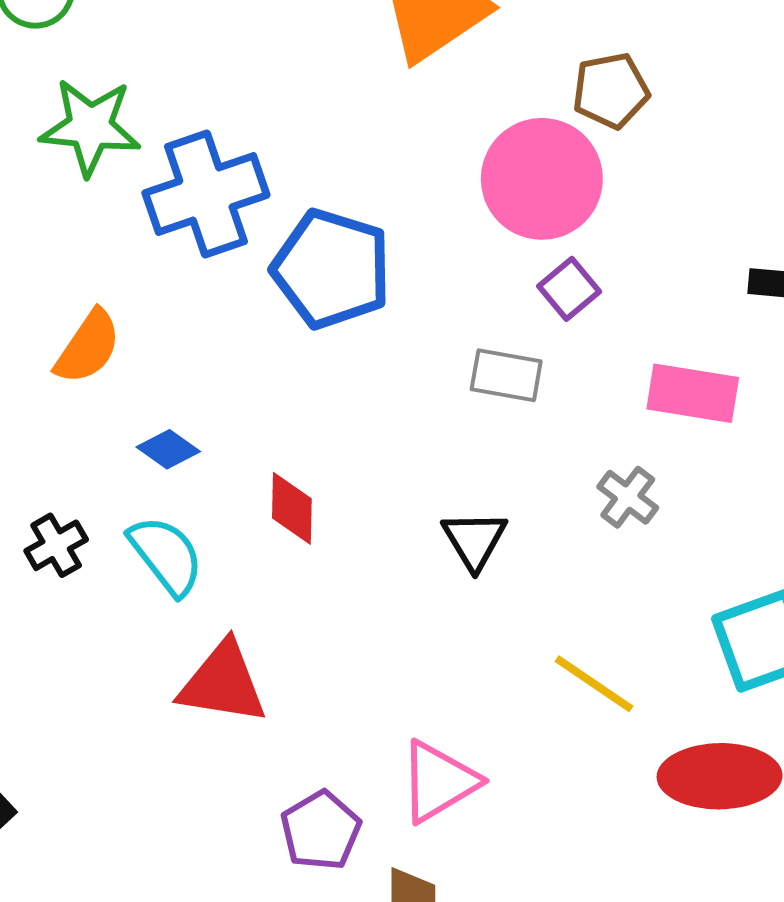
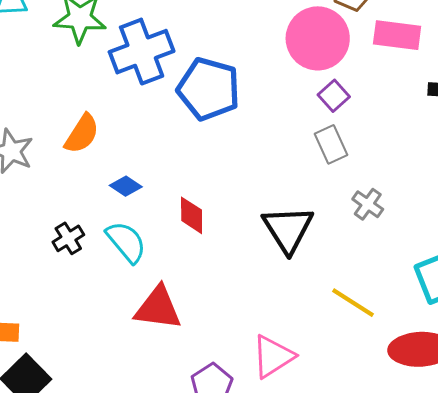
gray rectangle: (506, 375) -> (331, 144), moved, turned 57
pink rectangle: (693, 393) -> (397, 35), moved
black triangle: (474, 540) -> (288, 229), size x1.5

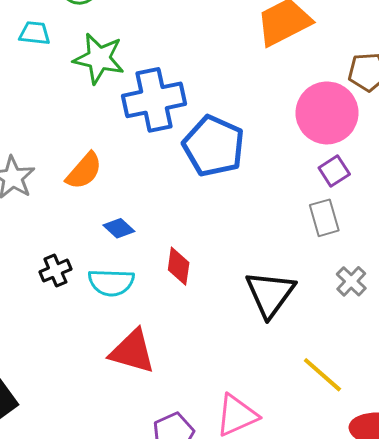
cyan semicircle: (126, 242) -> (111, 282), turned 123

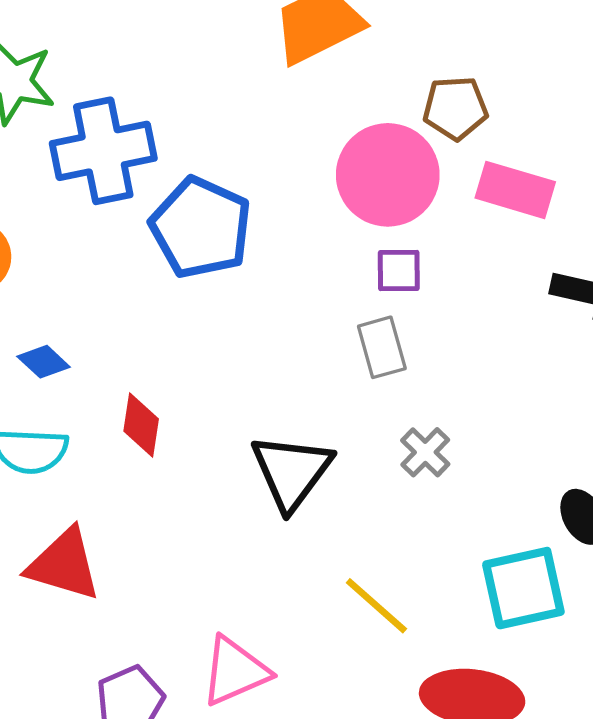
purple square: (334, 171) -> (399, 270), turned 32

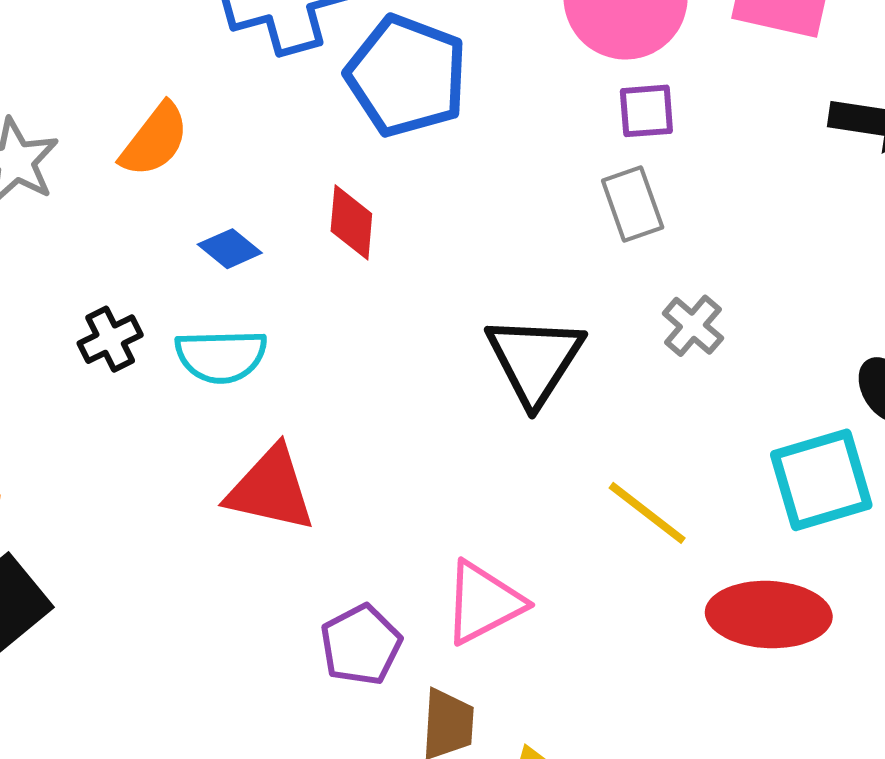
red diamond: (141, 425) -> (351, 222), moved

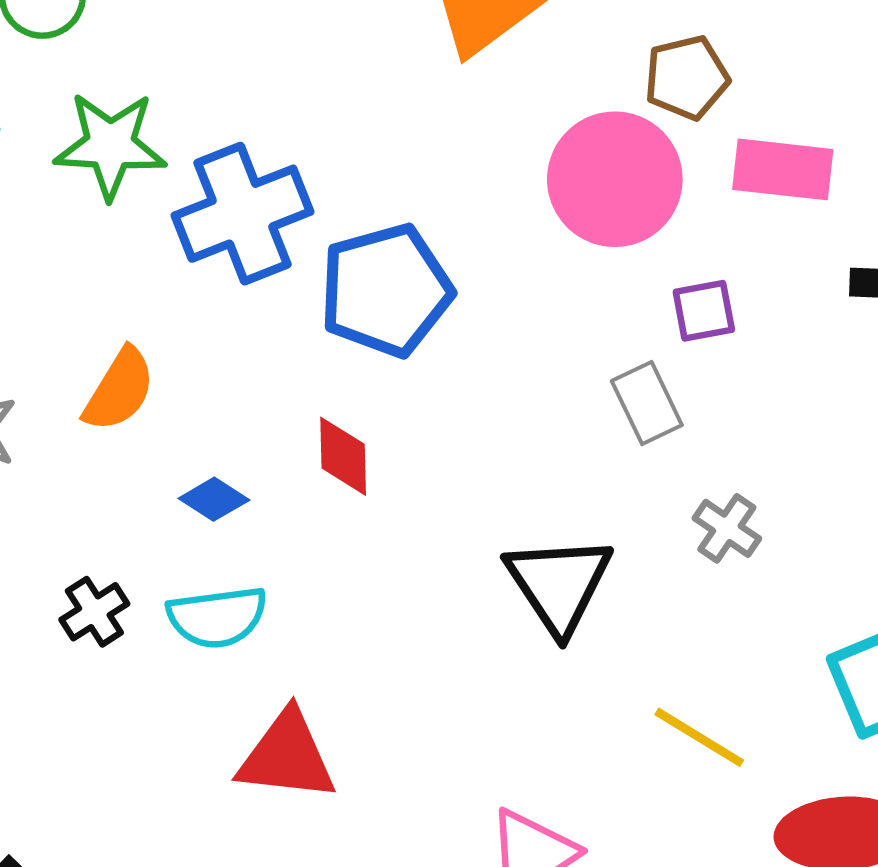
blue pentagon: (407, 76) -> (386, 290), turned -30
purple square: (646, 111) -> (704, 311), moved

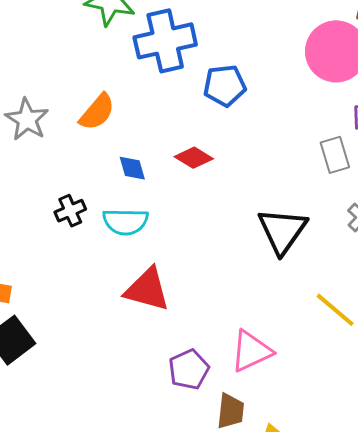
blue pentagon: (386, 290) -> (225, 86), size x0.7
red diamond: (343, 456) -> (194, 158), turned -66
blue diamond: (214, 499) -> (132, 168), turned 32

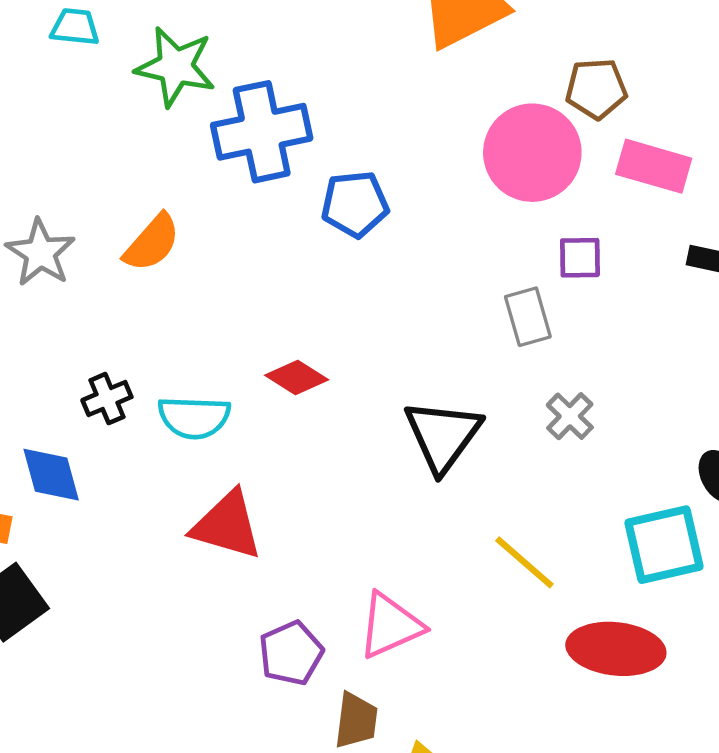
red diamond: (194, 158) -> (297, 377), moved
blue diamond: (132, 168) -> (51, 475), moved, size x1.4

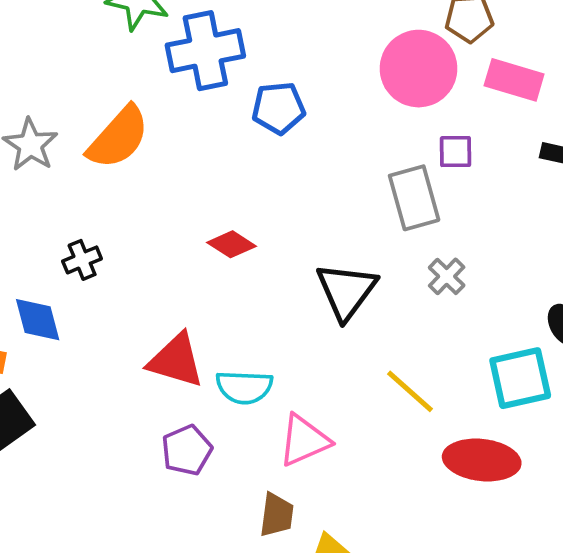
orange semicircle: (152, 243) -> (118, 137), size x1.4
gray rectangle: (528, 317) -> (414, 198), size x1.4
cyan semicircle: (194, 417) -> (244, 387), moved
purple pentagon: (291, 653) -> (187, 450), moved

